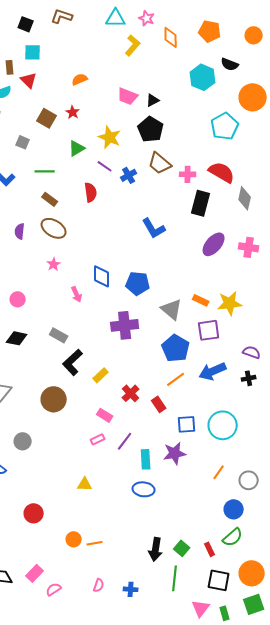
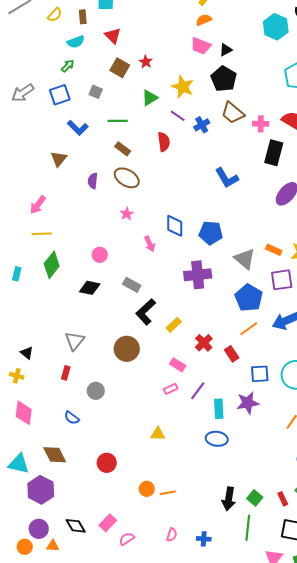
orange semicircle: (80, 79) -> (204, 20), moved
red triangle: (29, 80) -> (113, 36), moved
pink circle: (18, 299) -> (100, 255), moved

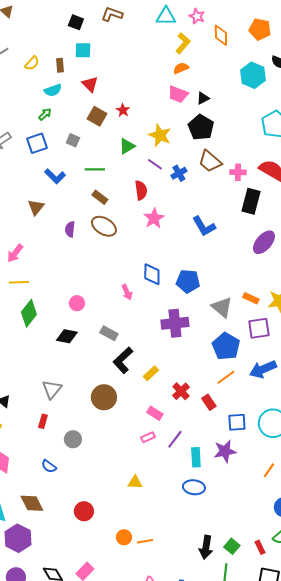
pink star: (127, 214) -> (154, 218), moved, size x1.5

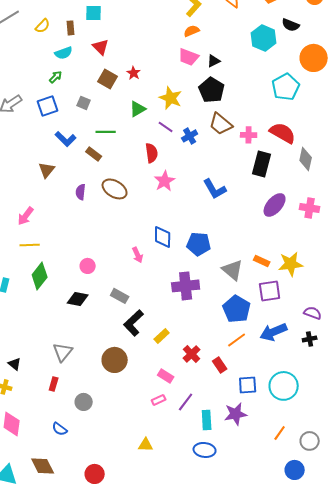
brown rectangle: (100, 197) -> (94, 154), moved

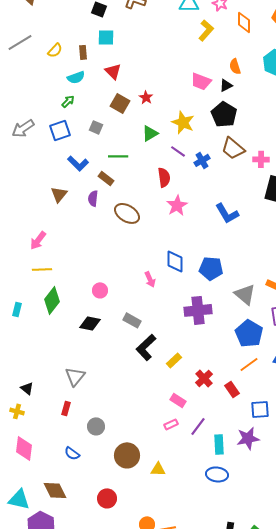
orange semicircle: (192, 31) -> (235, 66), moved, turned -84
purple semicircle: (81, 192) -> (93, 198), moved
brown circle: (115, 360) -> (127, 455), moved

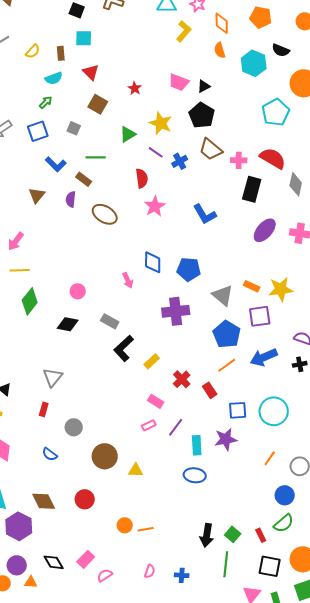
orange semicircle: (235, 66) -> (220, 50), moved
red star: (146, 97) -> (135, 88), moved
brown diamond: (55, 490) -> (44, 501), moved

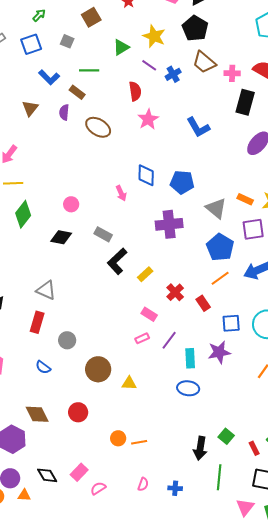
brown square: (98, 104) -> (91, 17), turned 30
gray triangle: (53, 377) -> (46, 290), turned -45
red rectangle: (44, 409) -> (37, 322), size x1.5
green square: (233, 534) -> (226, 436), moved

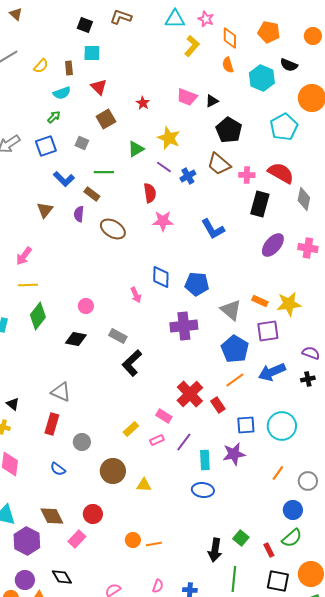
black pentagon: (195, 28) -> (229, 130), moved
pink star: (148, 119) -> (163, 221), turned 30
yellow rectangle: (145, 274) -> (131, 429), moved
red cross: (175, 292) -> (190, 394), size x1.5
pink rectangle: (79, 472) -> (77, 539), moved

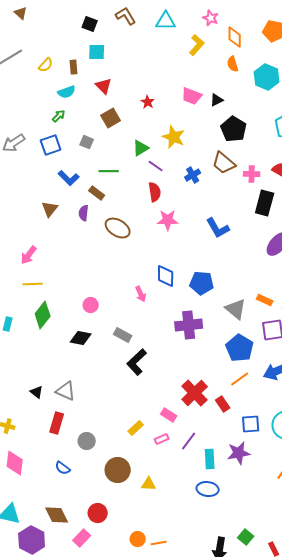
brown L-shape: (121, 17) -> (126, 16), turned 40
cyan triangle: (175, 19) -> (166, 21), moved
purple line: (164, 167) -> (156, 166), moved
black triangle: (13, 404) -> (37, 392), moved

